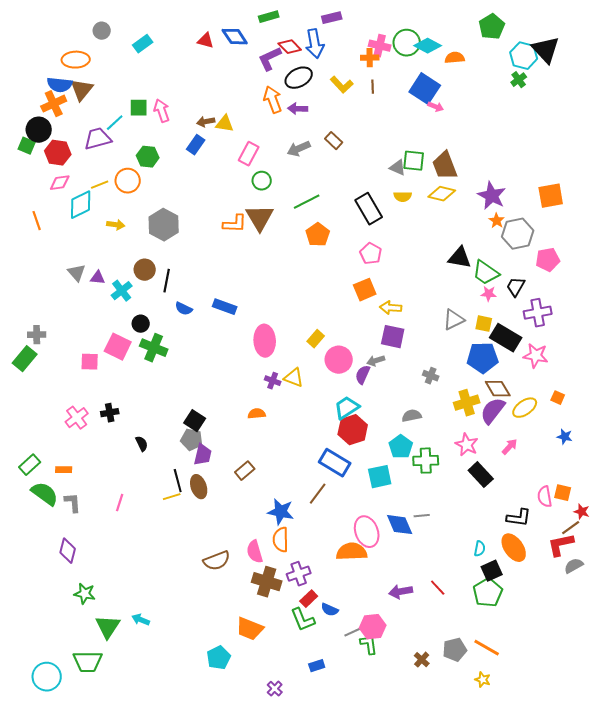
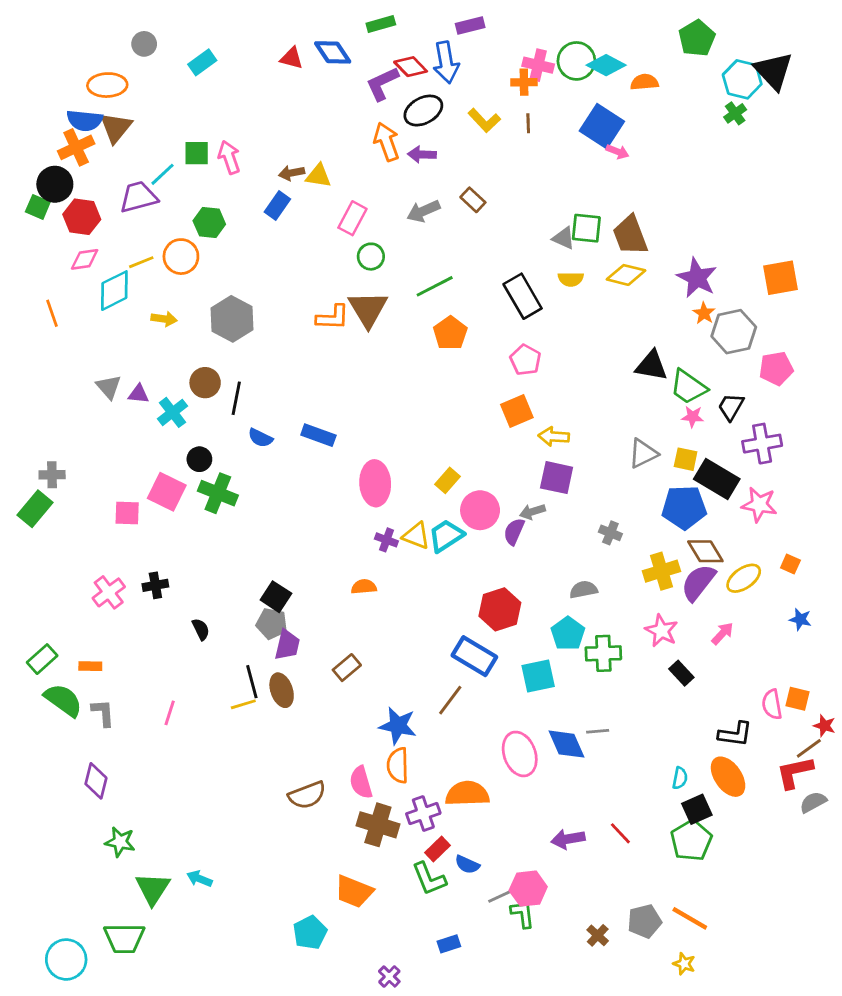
cyan trapezoid: (347, 408) -> (446, 536), moved
black rectangle: (481, 475) -> (681, 673), size x0.7
orange semicircle: (352, 552) -> (467, 794), moved

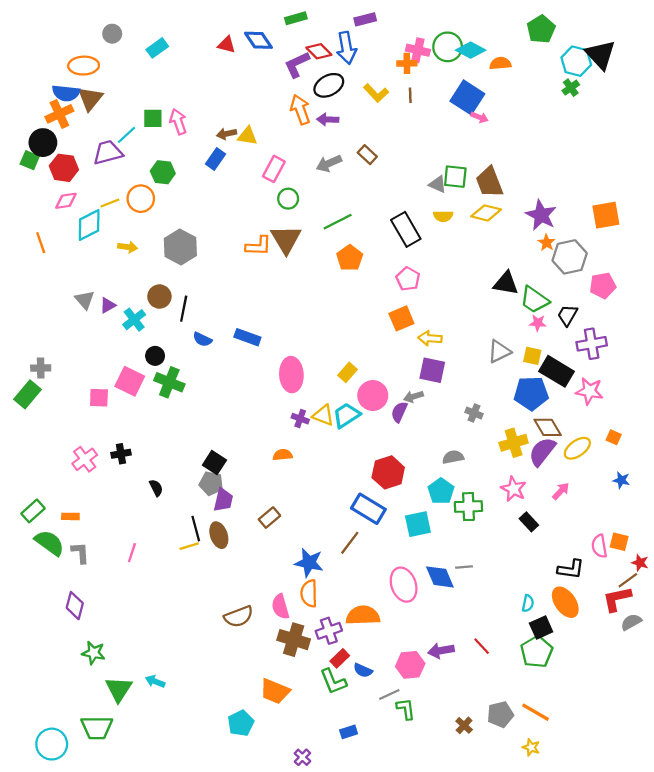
purple triangle: (138, 394) -> (108, 305), turned -35
pink hexagon: (528, 889) -> (410, 665), moved

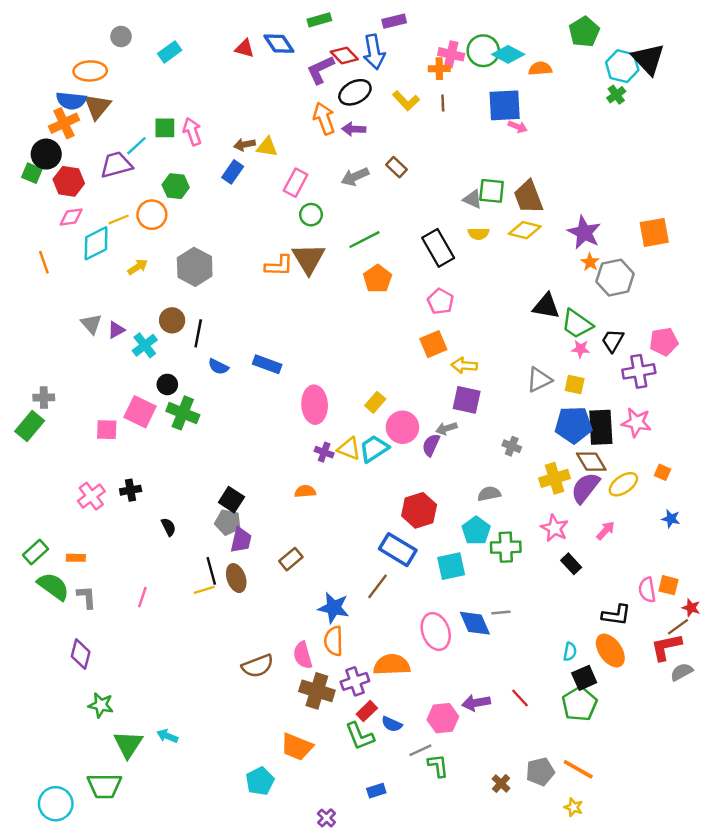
blue square: (467, 97) -> (505, 105), turned -36
yellow arrow: (128, 247) -> (138, 267), turned -42
pink pentagon: (603, 285) -> (664, 342), moved
black rectangle: (556, 371) -> (601, 427), moved, turned 56

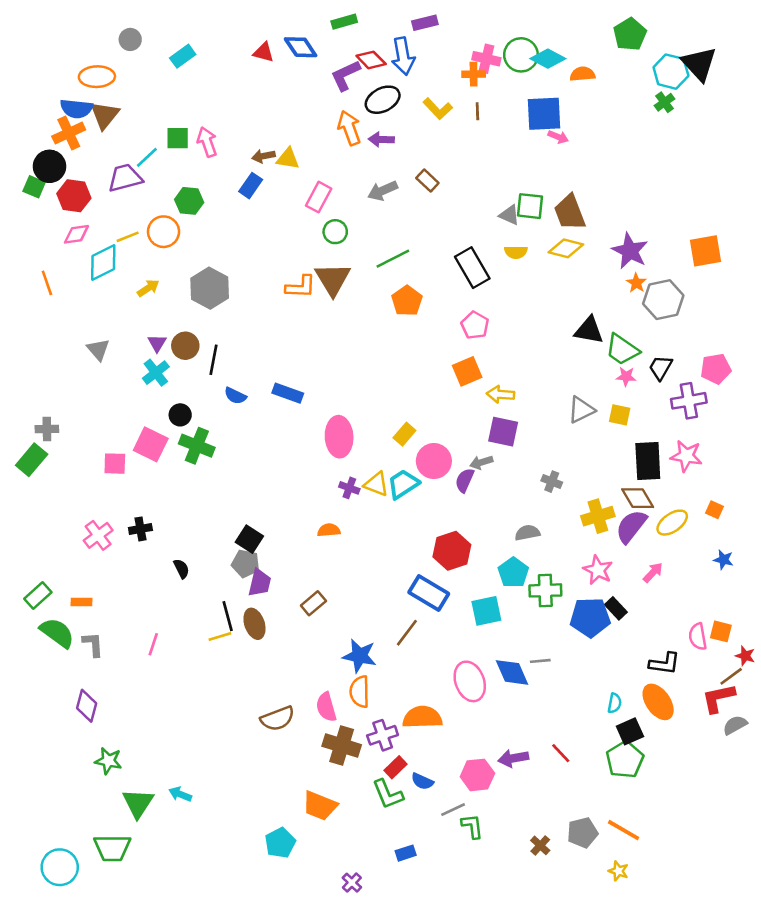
purple triangle: (116, 330) -> (157, 343), moved, turned -30
blue pentagon: (573, 425) -> (590, 617), moved

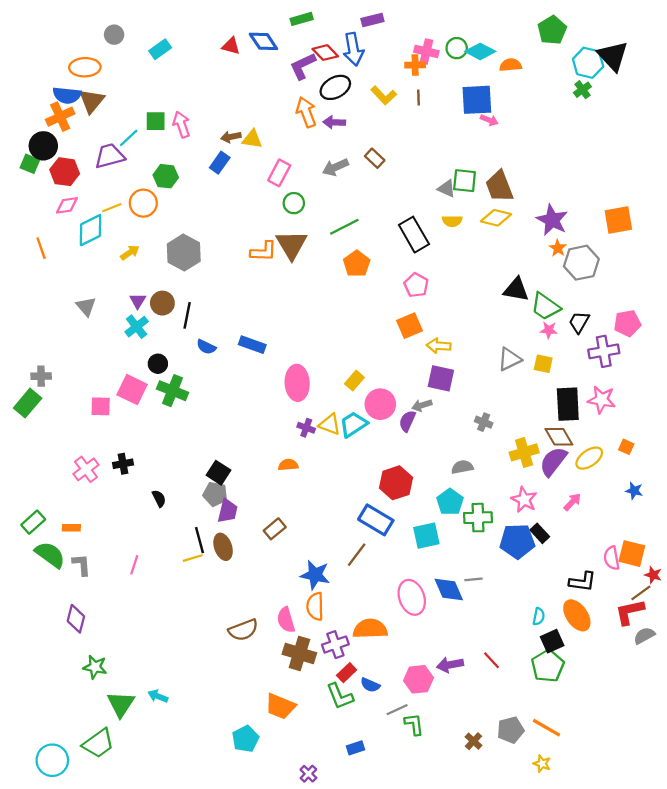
green circle: (521, 55) -> (457, 48), size x0.7
orange square: (721, 631) -> (632, 554), size x1.4
green trapezoid: (112, 848) -> (98, 743), turned -36

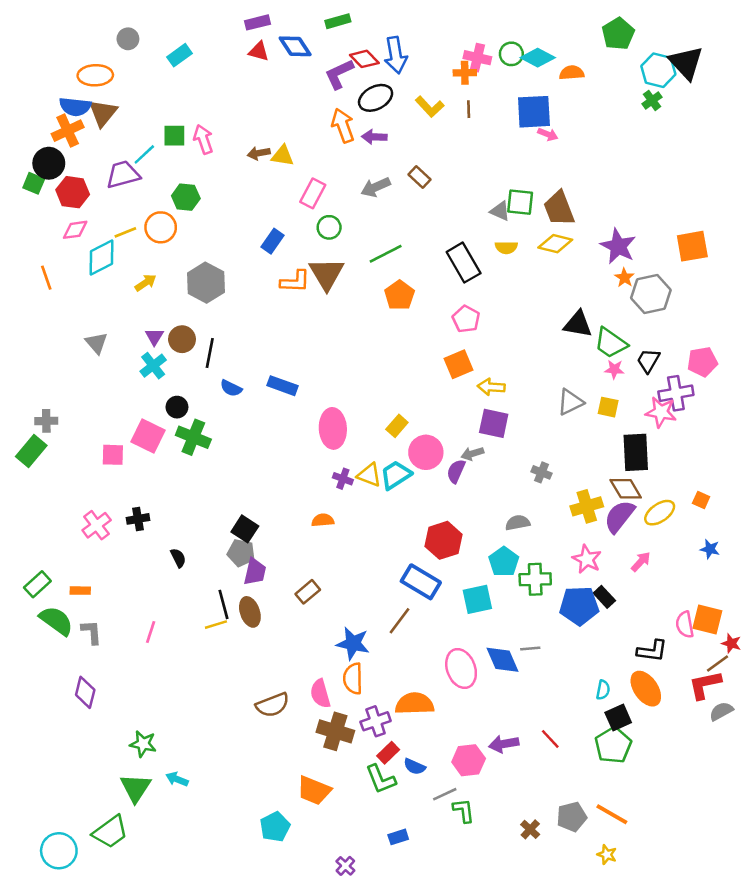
purple rectangle: (372, 20) -> (257, 22), moved
blue rectangle: (220, 163) -> (273, 241), moved
pink star: (602, 400) -> (661, 412), moved
green star: (95, 667) -> (143, 744), moved

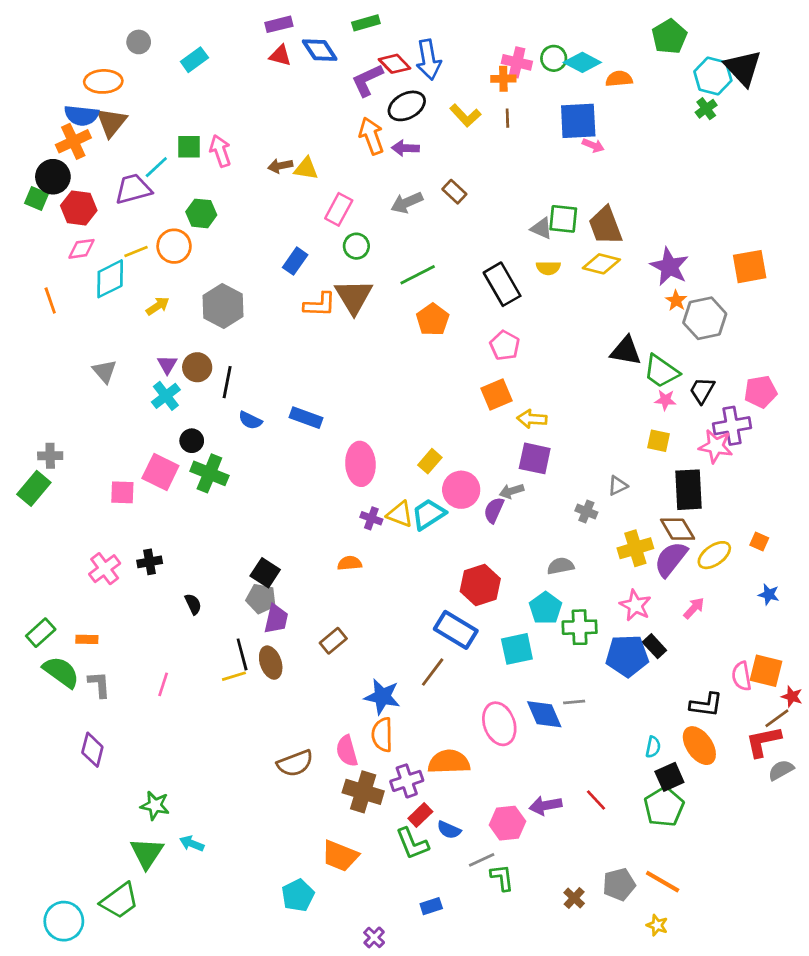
gray triangle: (570, 402) -> (618, 486), moved, size x0.7

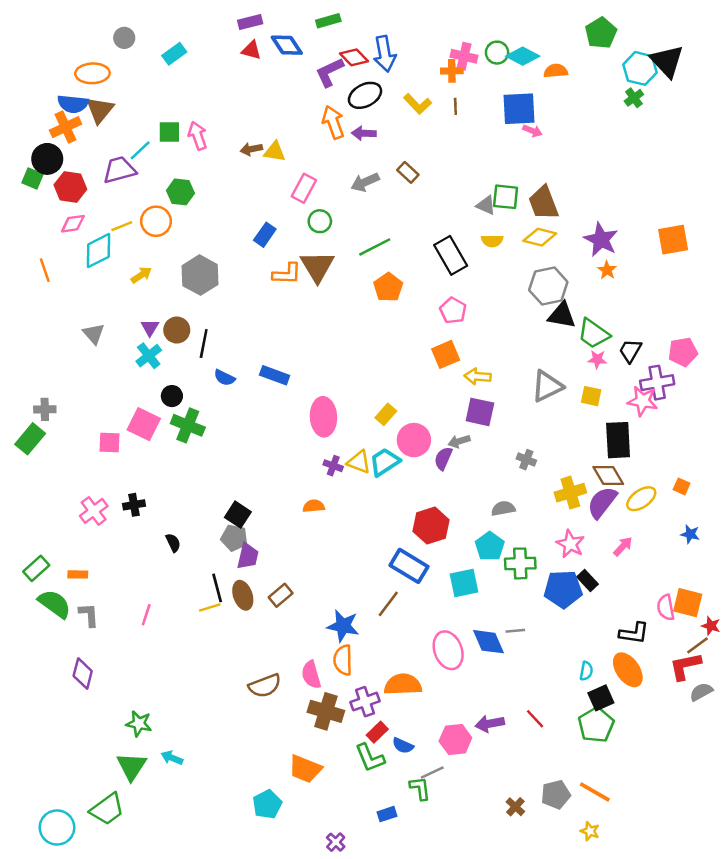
gray hexagon: (705, 318) -> (548, 286), moved
gray triangle: (618, 486) -> (547, 386), moved, size x1.8
brown rectangle: (333, 641) -> (281, 595), moved
green L-shape: (502, 878) -> (420, 788), moved

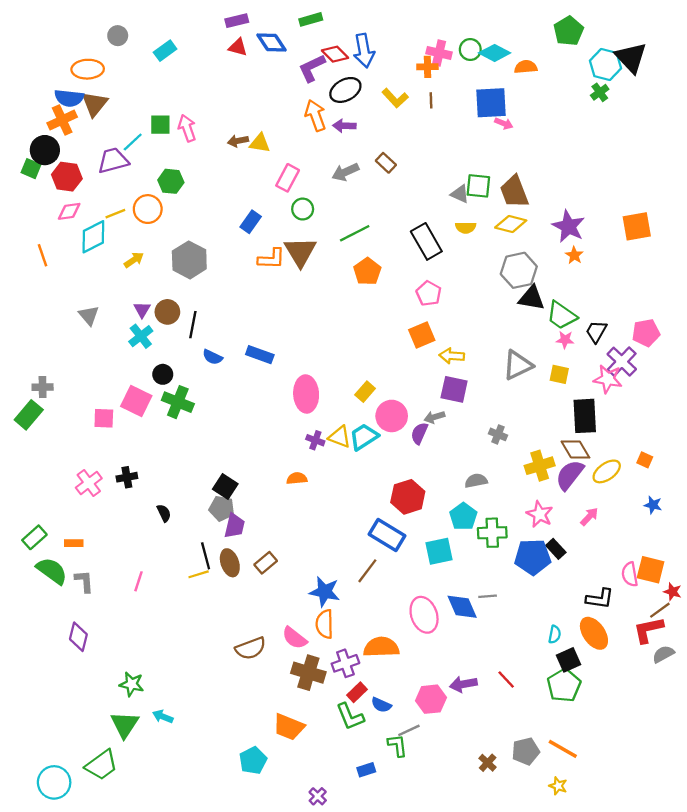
purple cross: (657, 383) -> (622, 362), turned -36
pink semicircle: (311, 675) -> (295, 638), turned -36

